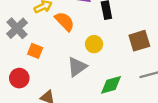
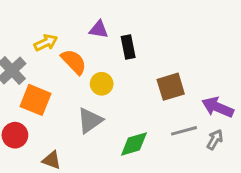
yellow circle: (94, 44) -> (102, 84), moved
orange square: (35, 51) -> (36, 100), size x1.5

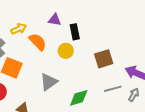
yellow circle: (102, 84) -> (66, 51), moved

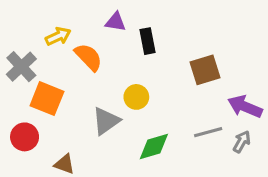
yellow circle: (66, 51) -> (136, 97), moved
brown square: (104, 59) -> (205, 70), moved

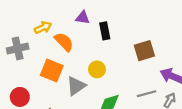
gray cross: (21, 67) -> (18, 48), turned 30
orange square: (47, 99) -> (52, 70), moved

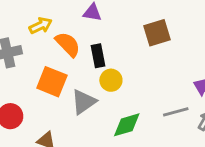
black rectangle: (105, 31) -> (98, 56), moved
brown square: (144, 51) -> (157, 33), moved

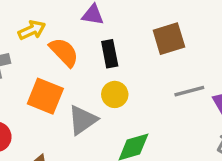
black rectangle: (98, 56) -> (110, 54), moved
gray line: (176, 112) -> (189, 91), moved

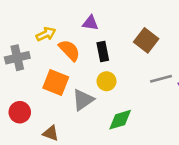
brown square: (169, 39) -> (146, 40), turned -35

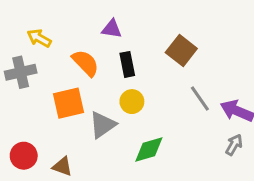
yellow arrow: (46, 34) -> (39, 38), moved, turned -126
gray line: (161, 79) -> (200, 98), turned 70
orange square: (56, 82) -> (69, 103), turned -35
red circle: (20, 112) -> (24, 156), moved

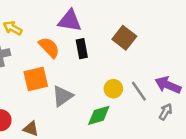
purple triangle: (112, 29) -> (70, 21), size x1.5
gray line: (200, 98) -> (139, 91), moved
yellow circle: (132, 102) -> (113, 89), moved

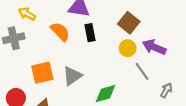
orange square: (36, 79) -> (42, 73), moved
purple arrow: (168, 85) -> (154, 47), moved
yellow circle: (113, 89) -> (128, 48), moved

